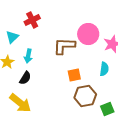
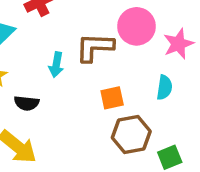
cyan arrow: (28, 56) -> (56, 65), moved
black semicircle: (25, 78) -> (27, 103), turned 64

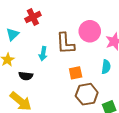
brown L-shape: (95, 47) -> (65, 43), turned -95

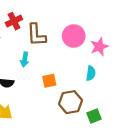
brown L-shape: (65, 43) -> (36, 35), moved
orange square: (76, 73) -> (49, 81), moved

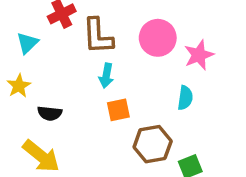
cyan arrow: (25, 59) -> (106, 76), moved

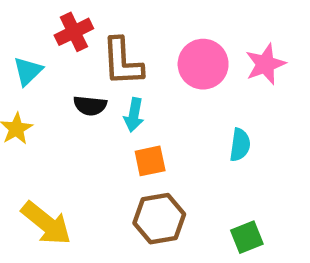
pink star: (199, 55) -> (265, 64), moved
black semicircle: (50, 113) -> (90, 106), moved
brown hexagon: (153, 144) -> (159, 219), moved

